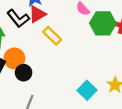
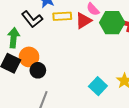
red triangle: (37, 14) -> (83, 21), moved
yellow rectangle: (52, 36) -> (62, 16), moved, turned -48

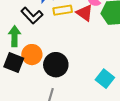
red triangle: (83, 21) -> (85, 13), turned -48
black circle: (38, 70) -> (56, 65), moved, size x1.5

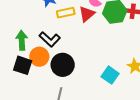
red triangle: (85, 13) -> (87, 14), turned 48
black L-shape: (32, 16) -> (50, 39), moved

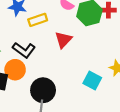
red triangle: (87, 14) -> (63, 40), moved
black circle: (63, 65) -> (43, 90), moved

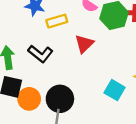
orange circle: (15, 70) -> (29, 99), moved

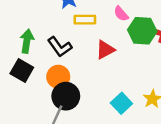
orange circle: (29, 99) -> (58, 77), moved

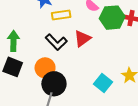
black L-shape: (60, 47) -> (56, 42), moved

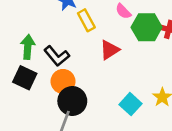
yellow rectangle: (61, 15) -> (86, 20), turned 66
black L-shape: (56, 42) -> (57, 56), moved

